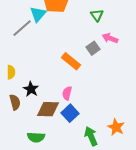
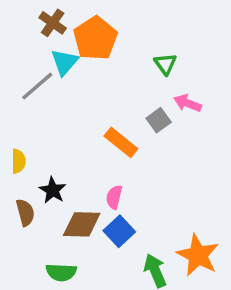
orange star: (116, 127) -> (198, 255), size x1.4

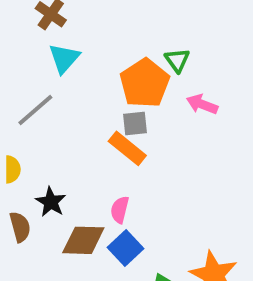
orange pentagon: (95, 38) -> (145, 83), moved
gray line: (37, 86) -> (35, 110), moved
gray square: (159, 120) -> (135, 123), moved, turned 30

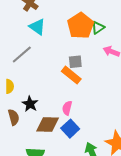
cyan triangle: (64, 58) -> (37, 27), turned -36
green triangle: (177, 60) -> (98, 28), turned 32
orange pentagon: (145, 83) -> (80, 26), moved

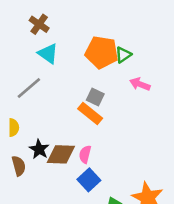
orange pentagon: (80, 26) -> (102, 52), turned -30
gray square: (75, 62) -> (95, 97), turned 32
brown diamond: (48, 124) -> (61, 154), moved

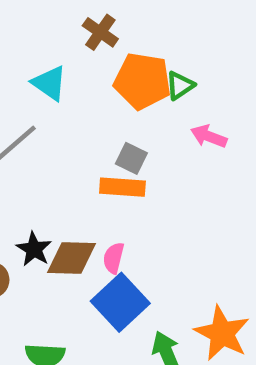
brown cross: (39, 24) -> (100, 32), moved
orange rectangle: (90, 114) -> (122, 187), turned -35
blue square: (89, 180) -> (120, 302), size x1.4

